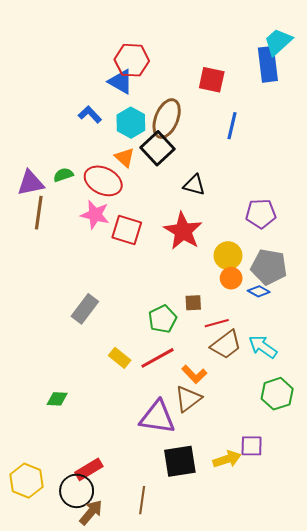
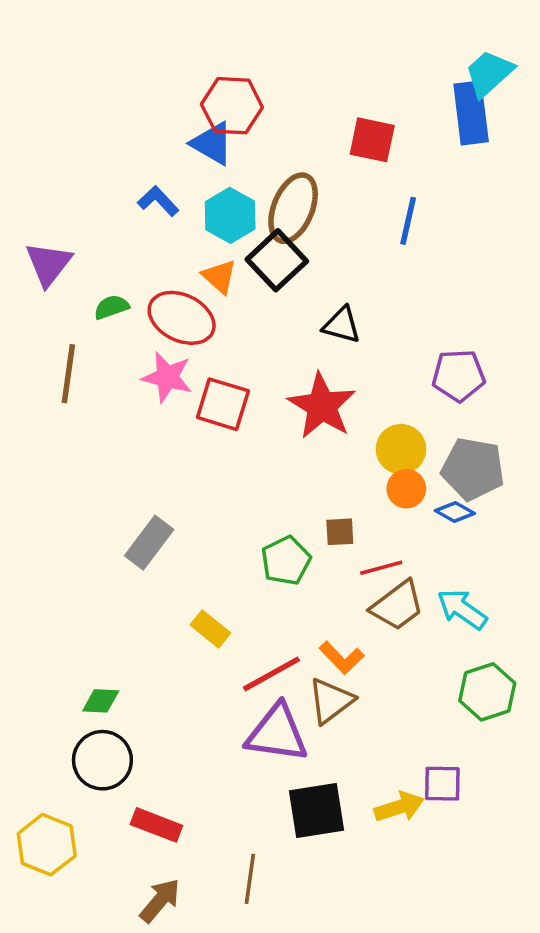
purple triangle: (31, 183) -> (49, 264), moved, turned -40
red line: (157, 358) -> (271, 674), moved
red rectangle: (89, 469) -> (156, 825), turned 52
black circle: (77, 491) -> (102, 760), moved

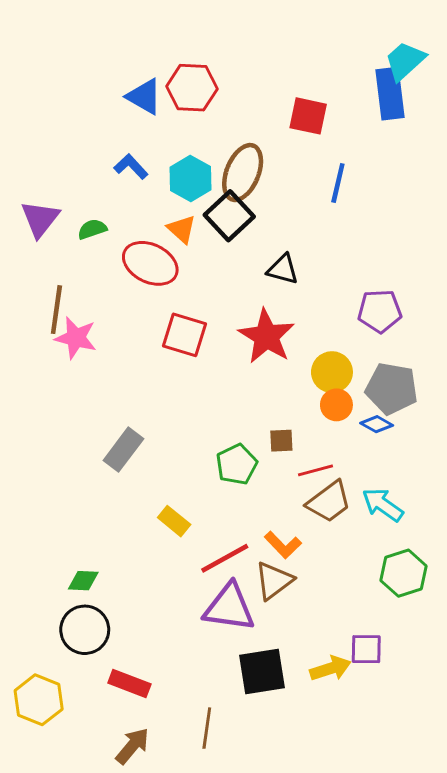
blue triangle: (212, 143) -> (144, 97), moved
green semicircle: (111, 307) -> (92, 229), moved
pink star: (167, 377) -> (76, 338), moved

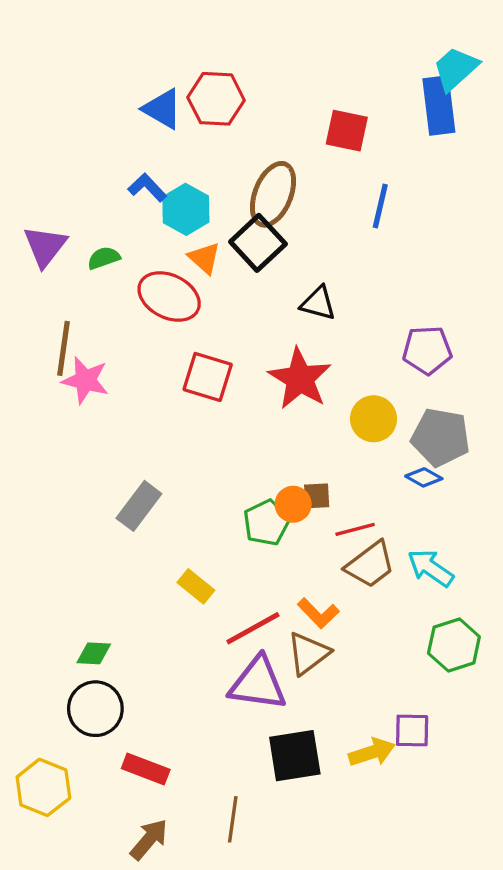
cyan hexagon: (190, 178) -> (186, 209), moved
orange circle: (336, 405) -> (293, 504), moved

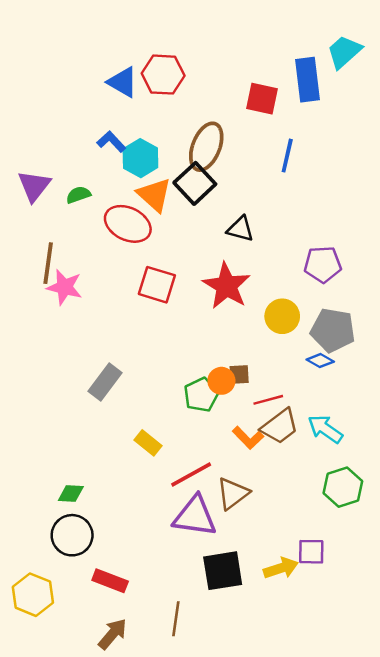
blue rectangle: (439, 105) -> (307, 80), moved
orange triangle: (204, 258) -> (154, 195), size x1.4
orange L-shape: (318, 613) -> (248, 438), moved

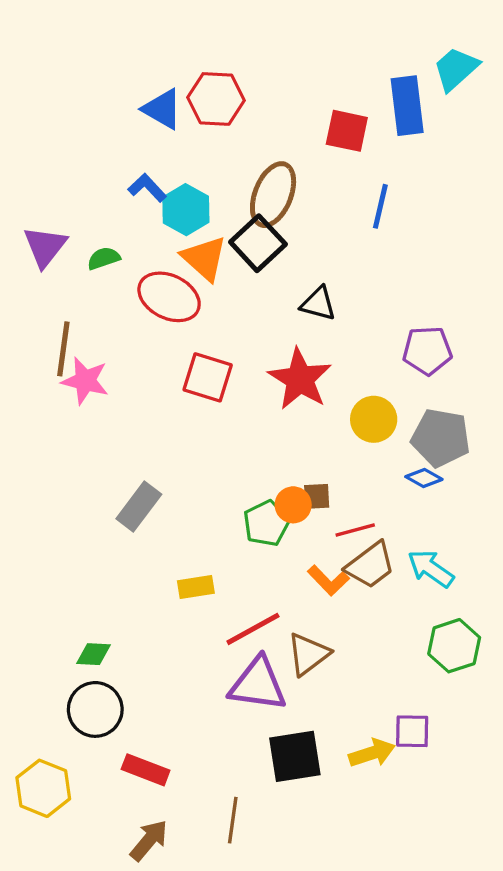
yellow rectangle: (148, 443) -> (196, 587), turned -48

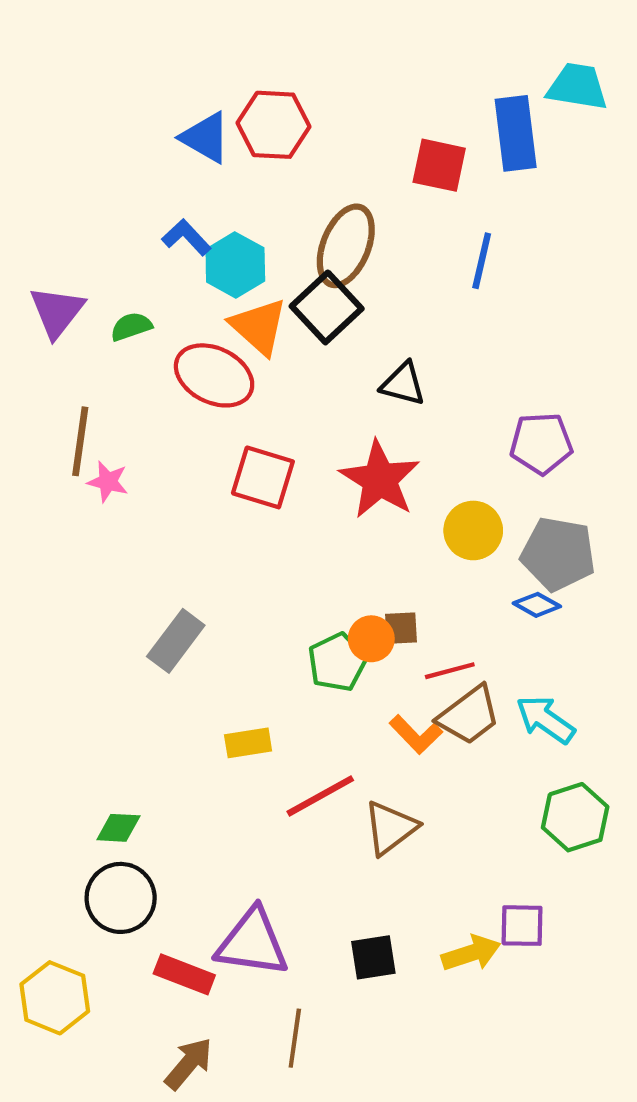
cyan trapezoid: (456, 69) -> (577, 87), turned 51
pink star: (85, 381) -> (108, 482), size x0.7
purple triangle: (258, 684) -> (252, 943), moved
black square: (295, 756) -> (373, 957), size x0.7

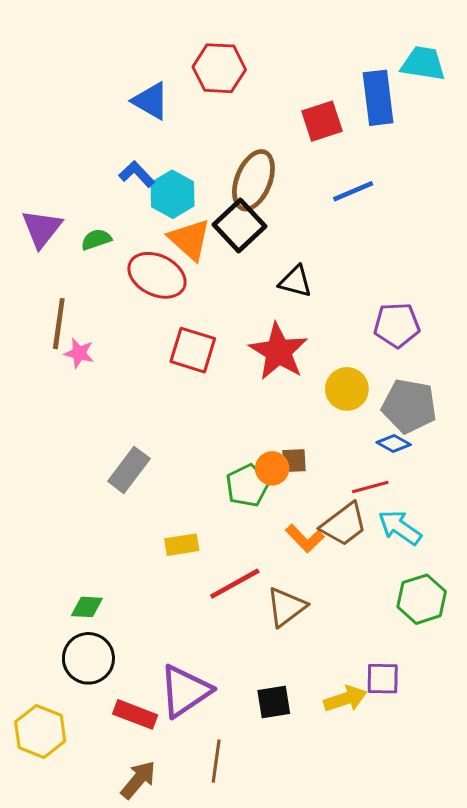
red hexagon: (274, 125) -> (219, 68), moved
red square: (439, 165) -> (322, 121), turned -30
blue line: (482, 261) -> (353, 191), turned 54
red line: (450, 671) -> (370, 487), moved
purple triangle: (252, 943) -> (185, 691), turned -42

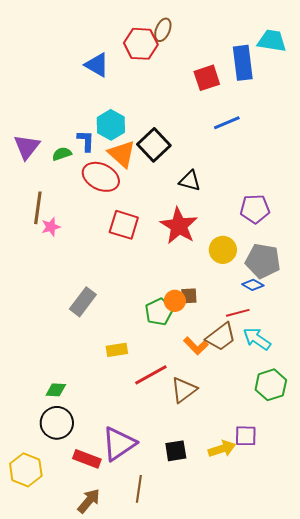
blue L-shape: (137, 174) -> (86, 141), moved, turned 45
brown ellipse: (253, 180) -> (163, 30), moved, size x0.6
pink star: (79, 353) -> (51, 227), turned -30

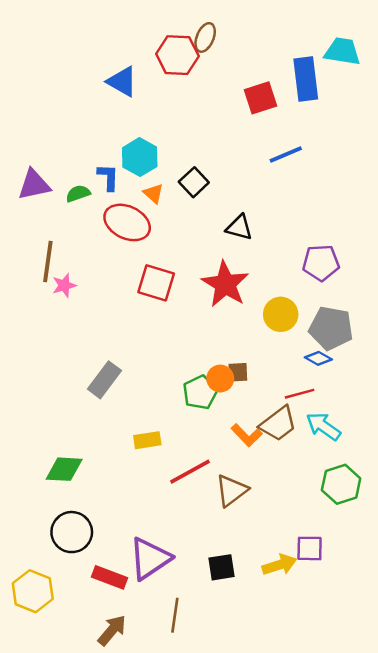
black square: (154, 145) -> (194, 182), size x0.7
purple triangle: (27, 147) -> (34, 185), turned 40
orange triangle: (122, 154) -> (154, 194), size x0.6
green diamond: (56, 390) -> (64, 469), moved, size x1.4

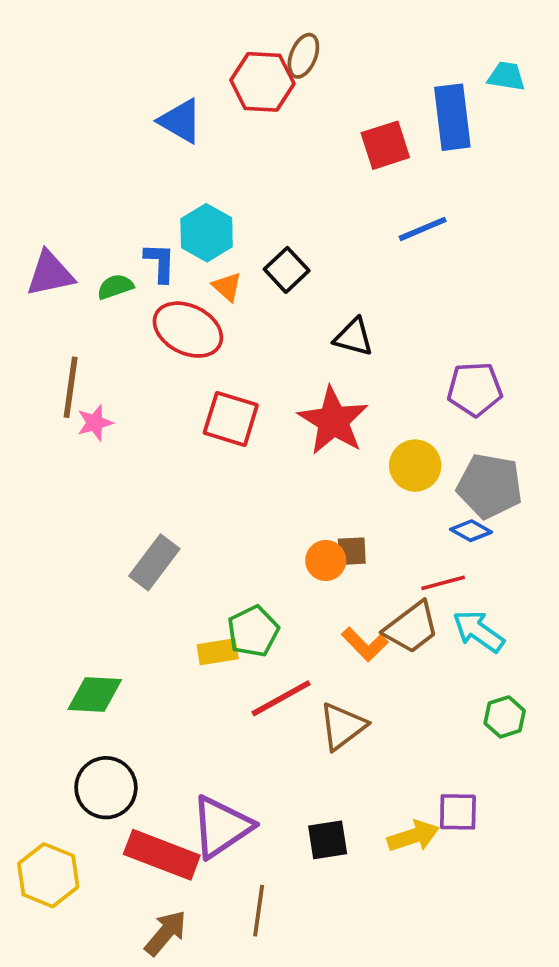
cyan trapezoid: (342, 51) -> (506, 76), size x0.7
green pentagon: (200, 392) -> (253, 631), moved
green hexagon: (341, 484) -> (505, 717), size x0.7
red rectangle: (109, 577) -> (162, 855), size x1.4

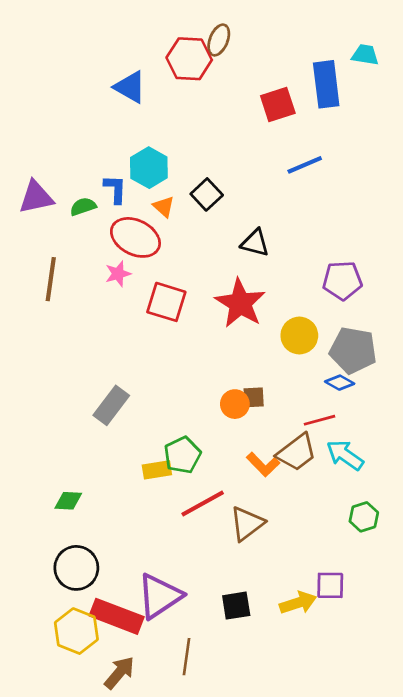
pink star: (95, 423) -> (118, 274), moved
green diamond: (95, 695) -> (68, 501), size x0.7
yellow hexagon: (48, 875) -> (76, 631), moved

